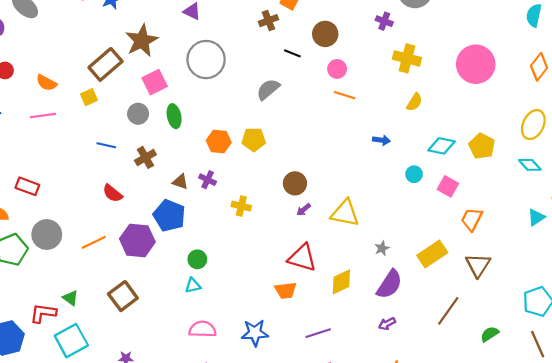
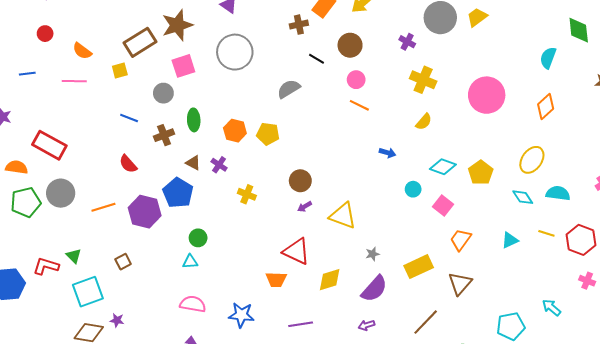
green ellipse: (174, 116) -> (194, 120), moved
red rectangle: (27, 186) -> (49, 145), size x1.5
cyan triangle: (536, 217) -> (510, 240), moved
brown square: (123, 296) -> (123, 262), size x0.6
cyan square: (71, 341) -> (88, 292), moved

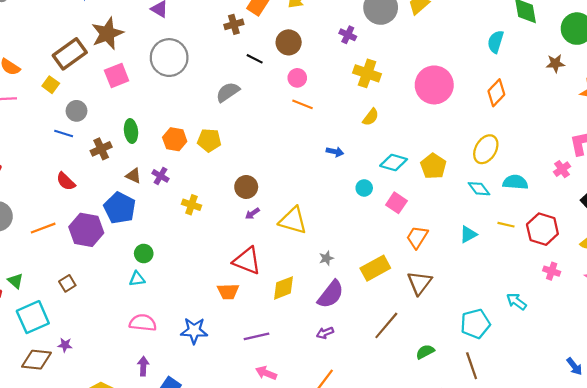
yellow square: (120, 71) -> (51, 85), turned -35
gray circle: (163, 93) -> (76, 111), moved

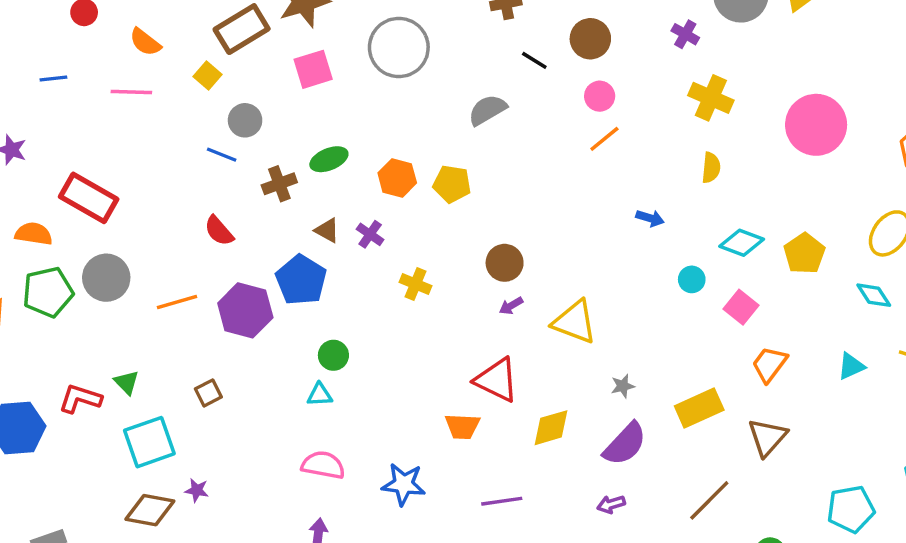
orange line: (302, 104) -> (604, 139), turned -66
yellow semicircle: (371, 117) -> (711, 168), turned -36
green ellipse: (131, 131) -> (329, 159), turned 70

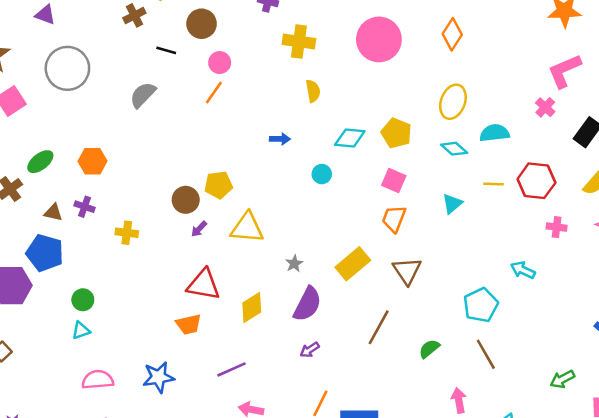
orange line: (604, 139) -> (214, 92), moved
yellow pentagon: (452, 184) -> (218, 185), moved
pink square: (741, 307) -> (394, 181), moved

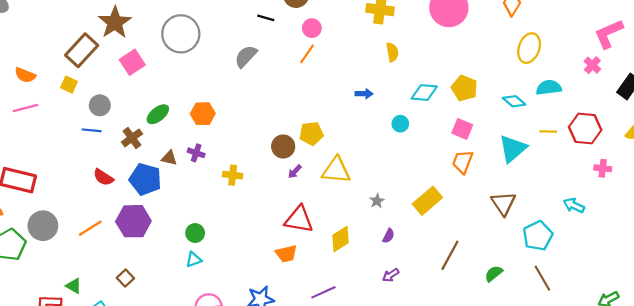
yellow ellipse: (453, 102) -> (529, 48), moved
cyan triangle: (452, 204) -> (513, 149), size x1.6
blue pentagon: (45, 253) -> (145, 179), moved
brown triangle: (407, 271) -> (503, 203), moved
purple semicircle: (307, 304) -> (389, 236), size x0.5

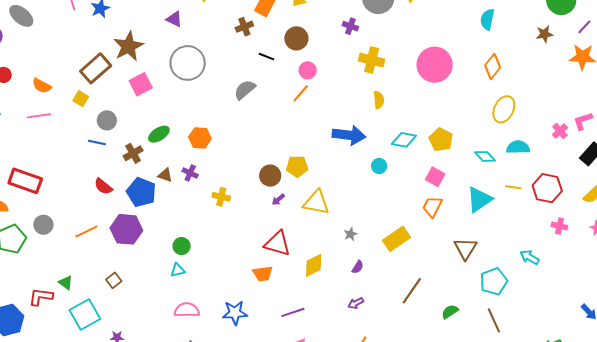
pink L-shape: (609, 34) -> (583, 121), moved, size x0.7
blue arrow: (364, 94) -> (349, 135), size x2.0
gray circle: (43, 226) -> (43, 225), size x0.7

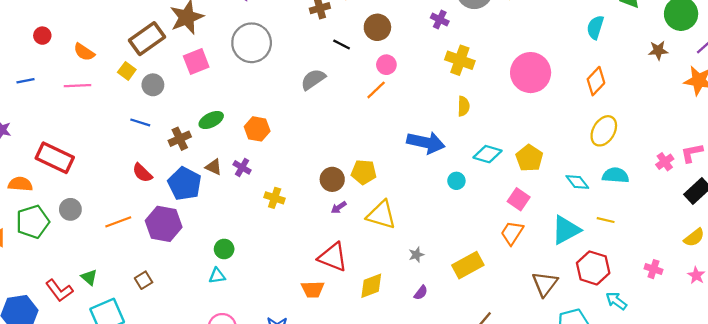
gray circle: (107, 120) -> (153, 85), moved
red hexagon: (547, 188) -> (593, 268), moved
red L-shape: (41, 297) -> (59, 290), turned -140

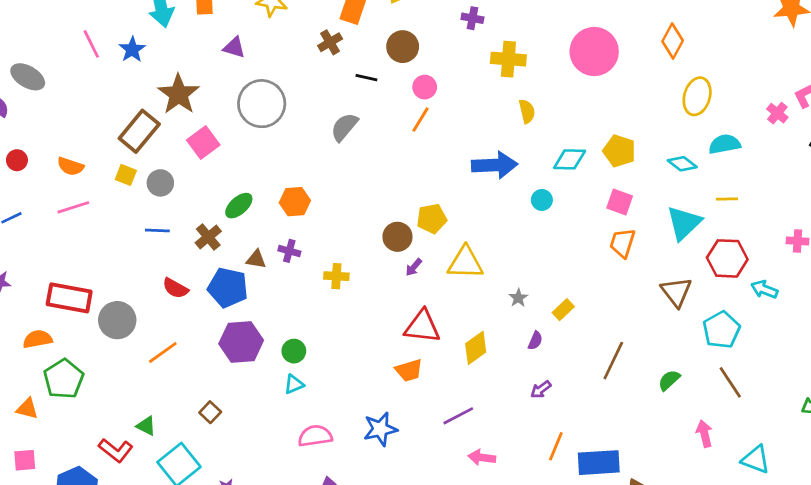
gray circle: (70, 209) -> (117, 320), moved, size x1.4
purple hexagon: (164, 224) -> (241, 342), moved
yellow rectangle: (468, 265) -> (563, 310), moved, size x0.6

